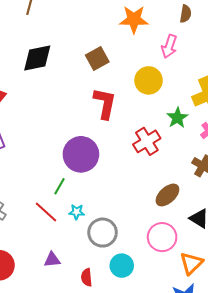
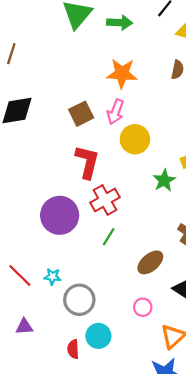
pink arrow: (169, 46) -> (115, 112), moved
red cross: (147, 141) -> (105, 200), moved
green line: (60, 186) -> (109, 237), moved
pink circle: (162, 237) -> (143, 307), size x0.6
red semicircle: (87, 277) -> (73, 349), moved

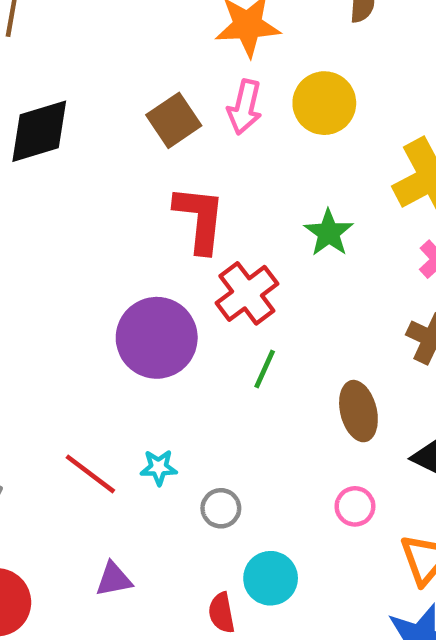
yellow circle: (135, 139) -> (324, 103), moved
green star: (164, 180) -> (329, 233), moved
brown ellipse: (150, 262) -> (358, 411), turned -56
gray circle: (79, 300) -> (221, 508), size x0.6

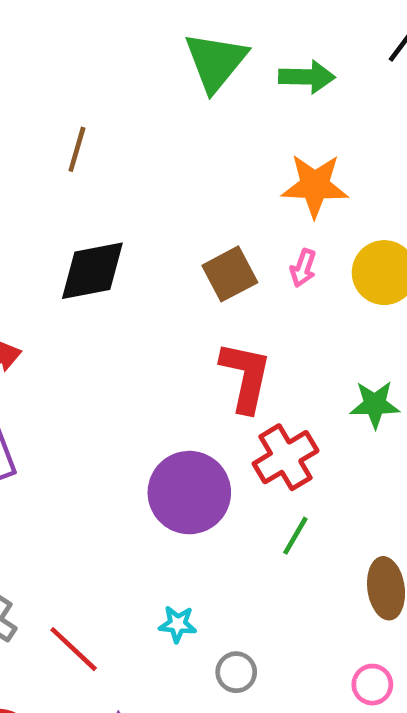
pink arrow: (245, 107) -> (303, 268), size x0.7
green star: (329, 233) -> (375, 404), turned 30
red line: (90, 474) -> (74, 649), moved

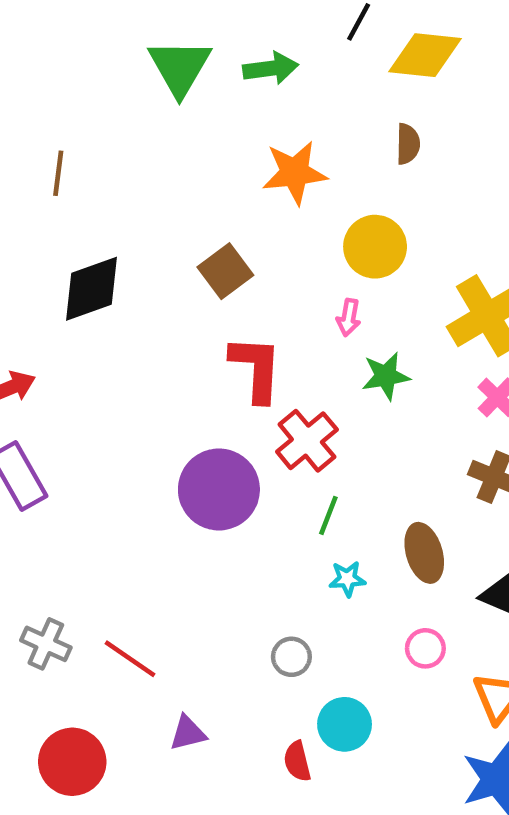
pink arrow: (303, 268) -> (349, 317), moved
cyan star: (178, 624) -> (347, 579), moved

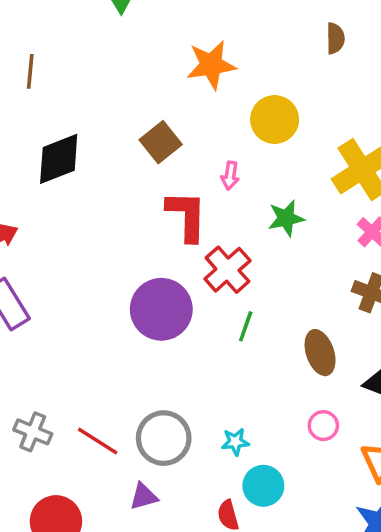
brown semicircle: (408, 144) -> (335, 38), moved
pink arrow: (349, 317) -> (230, 176), moved
cyan star: (347, 579) -> (235, 442), moved
gray circle: (291, 657) -> (164, 438), moved, size x1.8

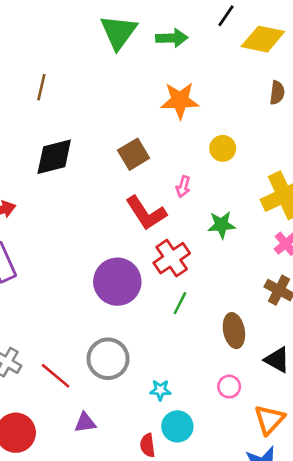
yellow circle: (275, 119) -> (223, 148), size x0.7
red L-shape: (187, 216) -> (146, 213), turned 138
gray circle: (164, 438) -> (108, 359), moved

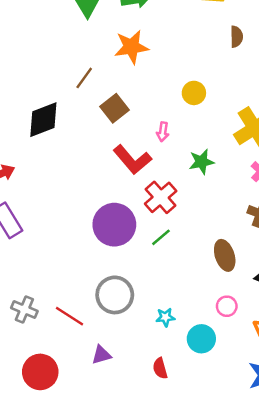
brown line: (41, 87) -> (84, 78), moved, turned 30
orange star: (180, 100) -> (131, 47), moved
green line: (180, 303) -> (161, 237), moved, turned 30
cyan circle: (177, 426) -> (201, 339), moved

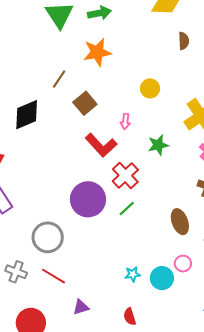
gray circle: (115, 295) -> (48, 237), moved
cyan circle: (201, 339) -> (162, 278), moved

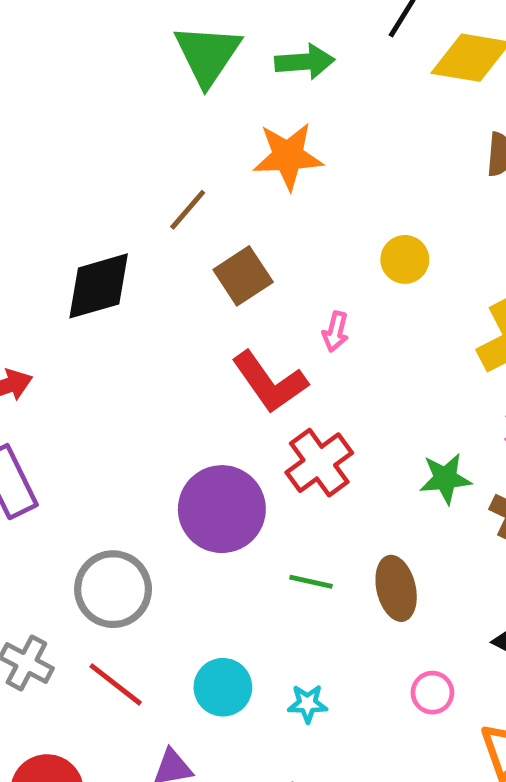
green star: (158, 145) -> (445, 479), moved
green line: (127, 208) -> (311, 582), moved, turned 48
brown ellipse: (180, 222) -> (396, 588), moved
cyan circle: (162, 278) -> (223, 687), moved

